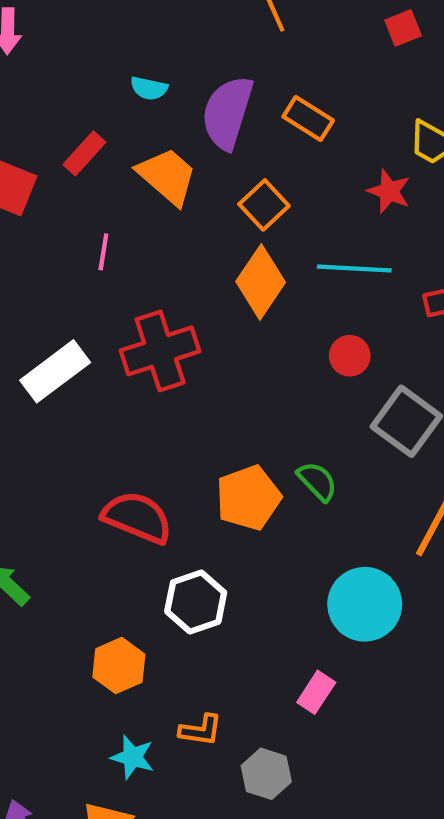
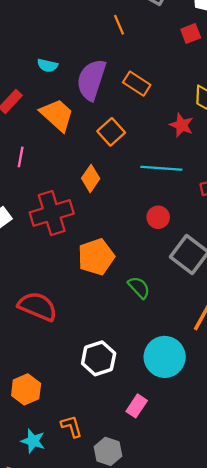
orange diamond: (261, 282) -> (91, 178), moved, size x0.7
orange pentagon: (248, 498) -> (96, 257), moved
white hexagon: (196, 602) -> (99, 358), moved
orange L-shape: (201, 730) -> (71, 426), turned -115

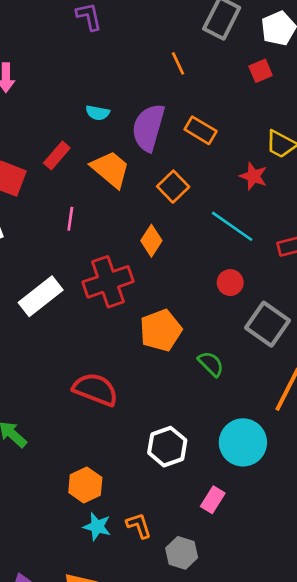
cyan line: (161, 168) -> (232, 226), turned 33
cyan star: (33, 441) -> (97, 527), moved

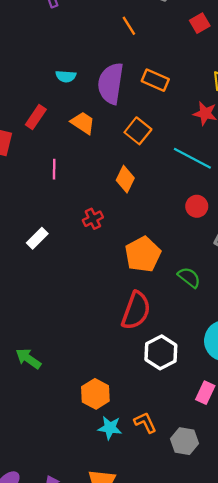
orange trapezoid: (110, 169) -> (83, 123), size x0.7
red cross: (108, 282) -> (93, 219), size x0.5
white rectangle: (41, 296) -> (37, 238), size x0.6
red semicircle: (95, 389) -> (136, 311), moved, turned 96

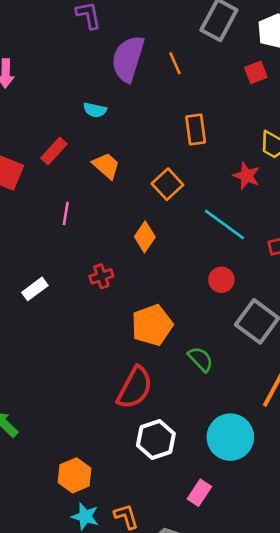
orange rectangle: (155, 80) -> (196, 130), turned 50
purple semicircle: (111, 83) -> (128, 59), moved

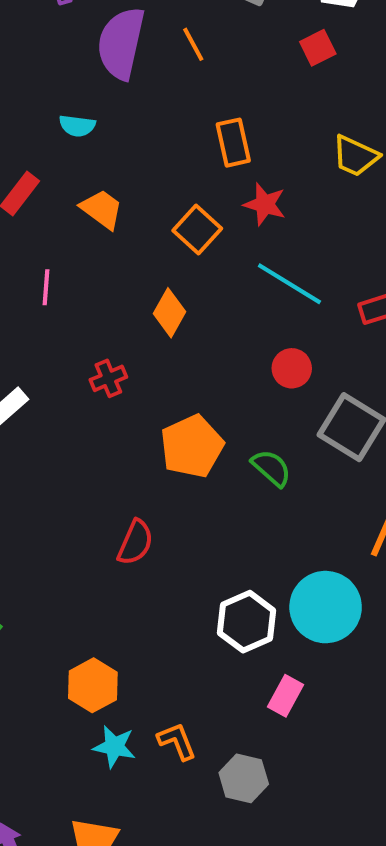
red star: (247, 176) -> (265, 204), moved
green semicircle: (201, 359) -> (271, 468), moved
red semicircle: (135, 388) -> (135, 542), moved, size x0.7
white hexagon: (156, 439) -> (247, 622), moved

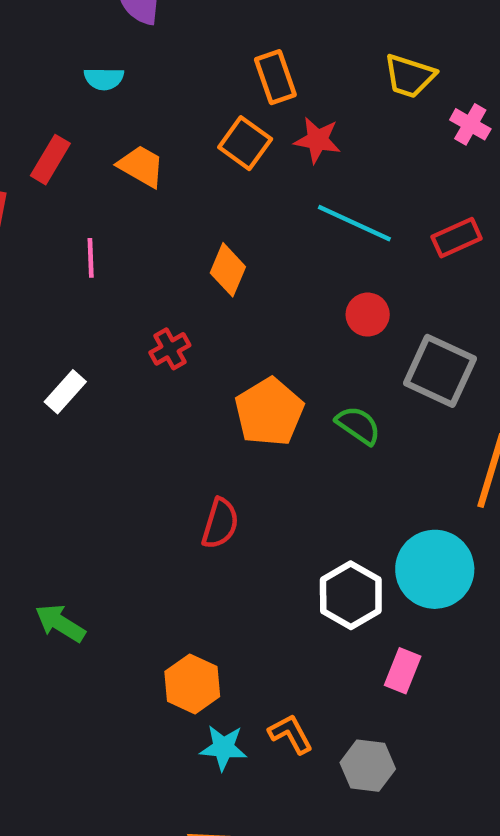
orange square: (197, 229) -> (245, 143), moved

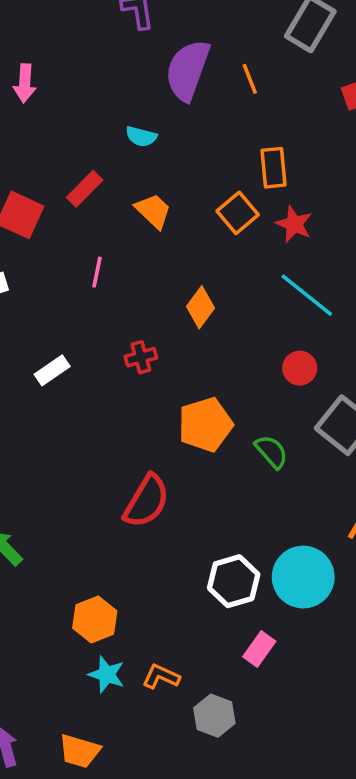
red semicircle: (220, 523) -> (147, 501), size x1.4
orange L-shape: (291, 734) -> (161, 677), turned -51

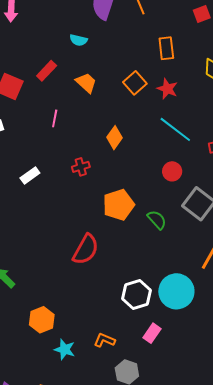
orange rectangle: (274, 168) -> (166, 48), moved
orange hexagon: (95, 619) -> (42, 320), moved
orange L-shape: (161, 677) -> (104, 340), moved

